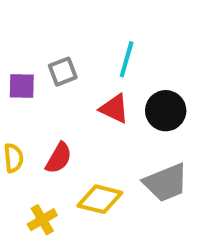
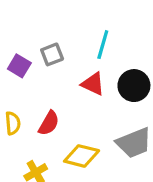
purple square: (22, 86) -> (19, 66), turned 30

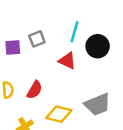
purple square: (19, 66) -> (13, 47), turned -35
black circle: (134, 86) -> (98, 46), moved

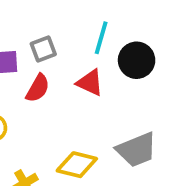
red semicircle: (35, 90) -> (38, 88), moved

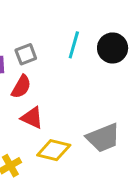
black circle: (137, 60) -> (113, 48), moved
red triangle: (90, 83) -> (32, 118), moved

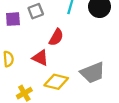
red semicircle: (21, 87) -> (56, 37), moved

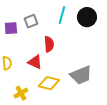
red semicircle: (56, 37) -> (49, 44), turned -35

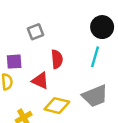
cyan line: (62, 15) -> (95, 57), moved
purple square: (11, 28) -> (14, 62), moved

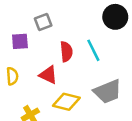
cyan line: (95, 57) -> (93, 50), moved, turned -42
purple square: (14, 62) -> (20, 41), moved

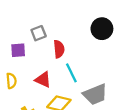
cyan line: (93, 50) -> (71, 73), moved
red semicircle: (66, 52) -> (59, 49), moved

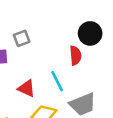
red semicircle: (59, 49) -> (75, 55), moved

